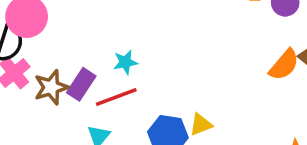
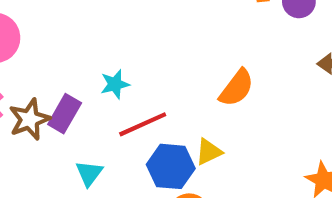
orange semicircle: (284, 65) -> (237, 88), moved
red line: (116, 97) -> (143, 124), moved

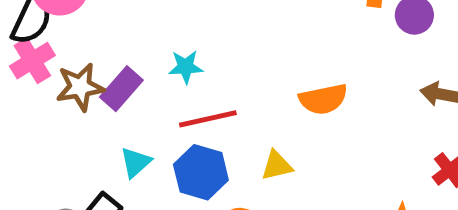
orange semicircle: (237, 88) -> (323, 99), turned 30
blue hexagon: (171, 166) -> (201, 172), moved

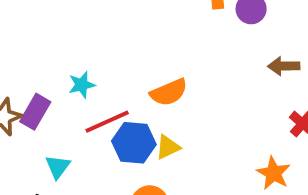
orange semicircle: (323, 99) -> (169, 92), moved
blue hexagon: (201, 172) -> (134, 143), moved

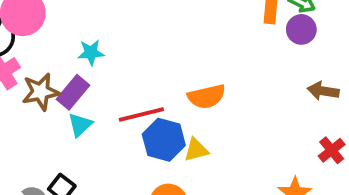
cyan star: (82, 85) -> (91, 53), moved
cyan triangle: (58, 167) -> (80, 125), moved

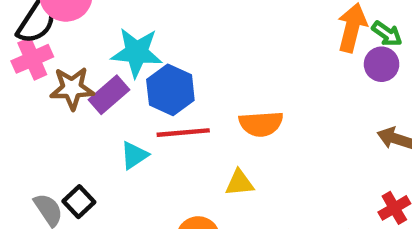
cyan star: (91, 53) -> (137, 52), size x1.6
cyan triangle: (80, 125) -> (134, 155), moved
blue hexagon: (164, 140) -> (170, 90), moved

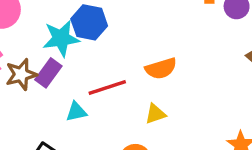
blue hexagon: (170, 90) -> (89, 22), moved
cyan triangle: (134, 155) -> (76, 112), turned 35

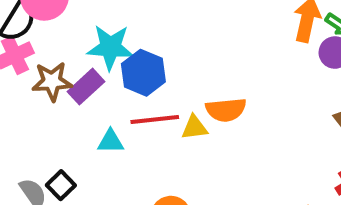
blue hexagon: (89, 22) -> (143, 73), moved
yellow triangle: (155, 114) -> (195, 128), moved

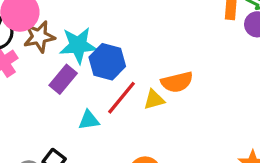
brown star: (52, 81) -> (39, 37), moved
red line: (155, 119) -> (121, 98), turned -36

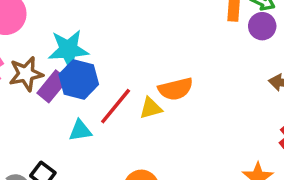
brown star: (39, 37) -> (26, 74), moved
blue hexagon: (107, 62) -> (79, 79), moved

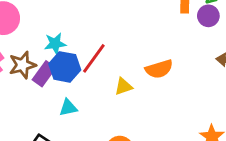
cyan star: (68, 49) -> (55, 44), size x0.7
orange semicircle: (176, 89) -> (159, 69), moved
red line: (116, 106) -> (94, 58), moved

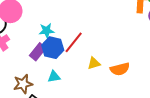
brown star: (22, 65) -> (23, 84), moved
orange semicircle: (159, 69) -> (120, 69), moved

